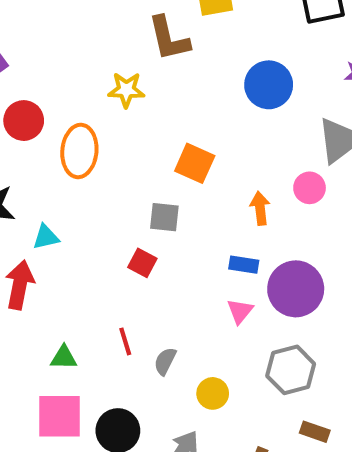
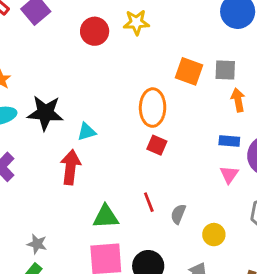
red circle: (24, 121) -> (95, 31), moved
orange ellipse: (79, 151) -> (153, 108), moved
gray square: (164, 217) -> (225, 70), moved
green triangle: (64, 358) -> (106, 217), size x1.4

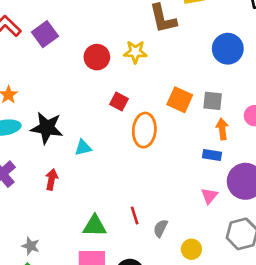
blue rectangle: (229, 141) -> (212, 155), moved
red square: (157, 145) -> (119, 101), moved
red arrow: (71, 167) -> (51, 179), moved, size x0.7

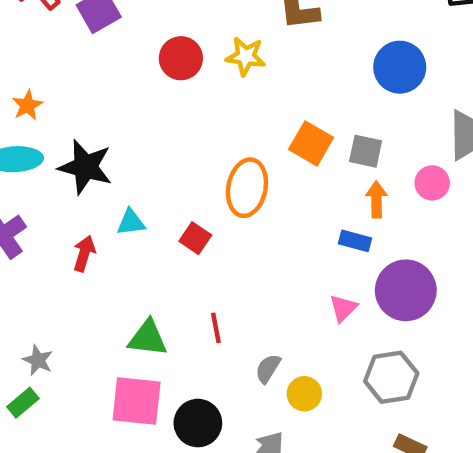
red square: (119, 101) -> (195, 238), moved
cyan triangle: (83, 148) -> (131, 222), moved
gray semicircle: (161, 228) -> (268, 369), moved

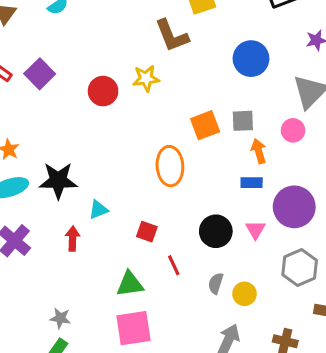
orange square: (311, 143) -> (205, 125), turned -36
red square: (195, 238) -> (147, 232), moved
black circle: (198, 423) -> (216, 231), moved

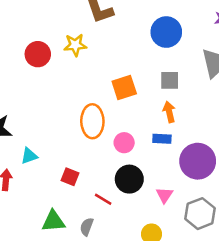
gray square: (243, 121) -> (170, 80), moved
pink circle: (293, 130) -> (124, 143), moved
pink triangle: (255, 230) -> (165, 195), moved
red line: (174, 265) -> (103, 199), moved, turned -36
gray semicircle: (216, 283) -> (87, 227), moved

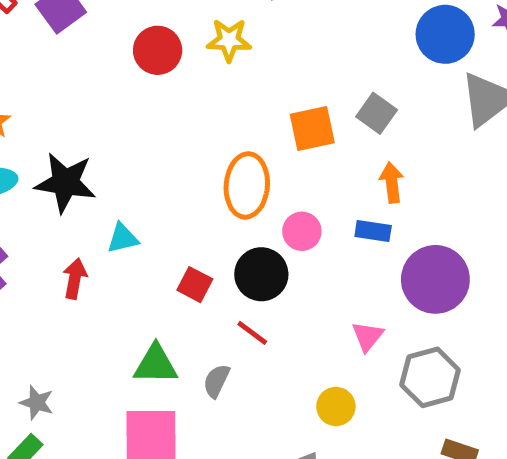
blue circle: (166, 32) -> (445, 34), moved
gray square: (170, 80) -> (377, 113), moved, turned 30
black circle: (129, 179) -> (261, 274), moved

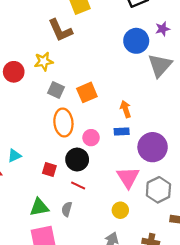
gray square: (377, 113) -> (56, 90), moved
pink triangle: (367, 336) -> (128, 177), size x1.6

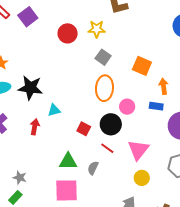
orange square: (87, 92) -> (142, 66), moved, turned 36
pink triangle: (128, 177) -> (138, 150), moved

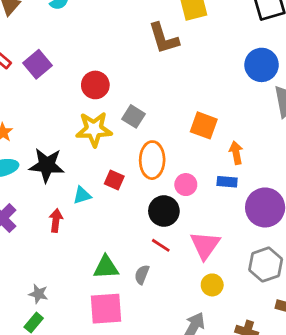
yellow star: (97, 29) -> (94, 129), moved, size x1.4
gray square: (103, 57) -> (133, 116), moved
red square: (84, 129) -> (114, 180), moved

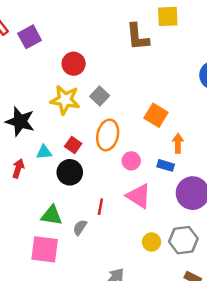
black circle: (164, 211) -> (70, 172), moved
red line: (161, 245) -> (100, 207), turned 56
pink triangle: (205, 245) -> (139, 196), moved, turned -44
yellow circle: (212, 285) -> (152, 242), moved

